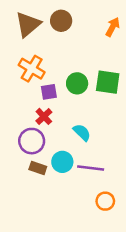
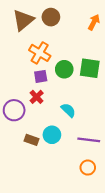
orange cross: (32, 69) -> (40, 53), moved
purple circle: (32, 141) -> (14, 110), moved
purple line: (91, 168) -> (89, 140), moved

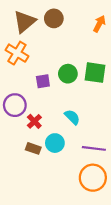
orange cross: (40, 53) -> (17, 53), moved
red cross: (37, 97) -> (34, 121), moved
purple circle: (14, 110) -> (15, 105), moved
orange circle: (88, 168) -> (93, 178), size x1.6

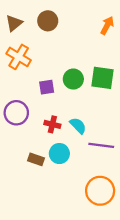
brown circle: (54, 18) -> (48, 21), moved
brown triangle: (25, 22) -> (14, 23), moved, size x0.7
red cross: (34, 121) -> (52, 124), moved, turned -32
purple line: (94, 148) -> (101, 145), moved

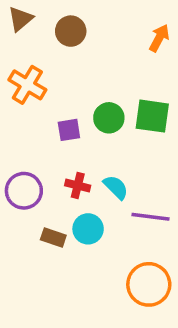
brown triangle: (14, 23) -> (20, 19), moved
purple circle: (16, 113) -> (24, 191), moved

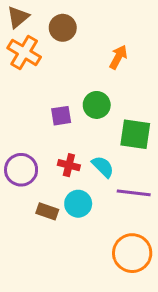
orange arrow: (159, 38) -> (118, 57), moved
orange cross: (27, 85) -> (24, 52), moved
green square: (152, 116) -> (135, 134), moved

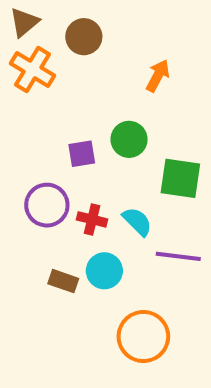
purple circle: (21, 170) -> (47, 205), moved
orange circle: (132, 253) -> (143, 336), moved

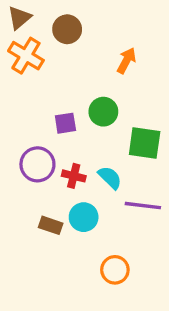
orange circle: (143, 336) -> (115, 270), size x0.7

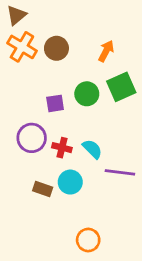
brown circle: (67, 29) -> (56, 48), moved
green square: (145, 143) -> (121, 87), moved, turned -32
orange circle: (115, 270) -> (88, 240), moved

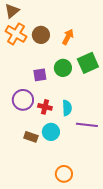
orange arrow: (106, 51) -> (68, 37), moved
cyan semicircle: (92, 149) -> (67, 108), turned 42

